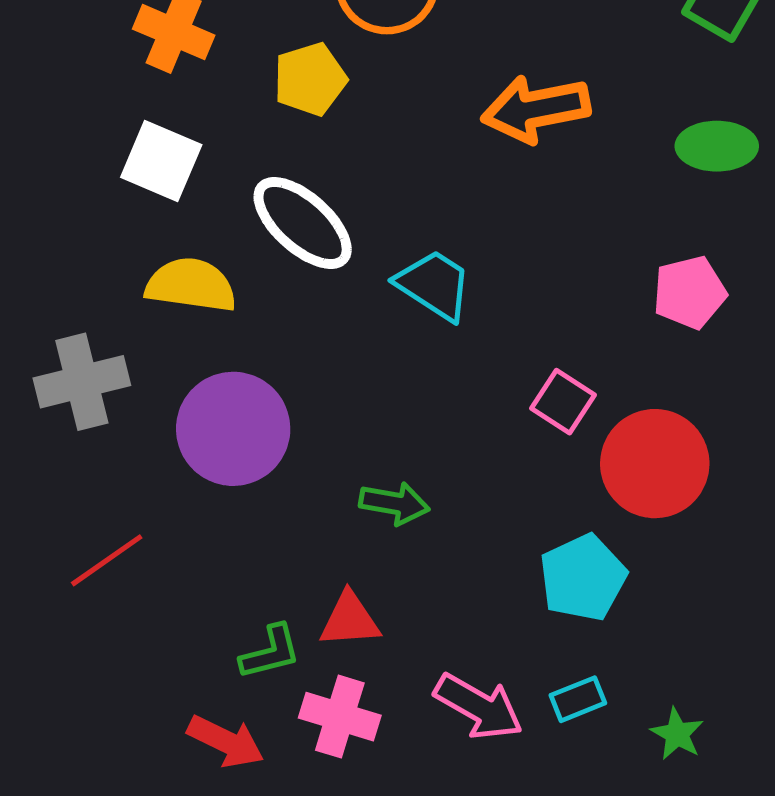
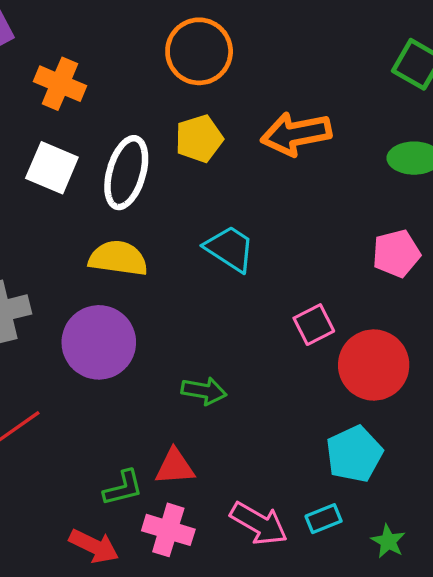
yellow pentagon: (310, 79) -> (199, 139), moved
white ellipse: (303, 223) -> (126, 173), moved, turned 64
yellow semicircle: (191, 285) -> (118, 258), moved
pink square: (563, 402) -> (314, 325), turned 30
cyan pentagon: (583, 578) -> (354, 454), moved

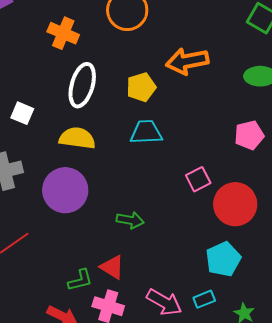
orange cross: (60, 84) -> (63, 33), moved
yellow pentagon: (199, 139) -> (141, 87), moved
white square: (52, 168) -> (22, 113), moved, size x0.7
cyan trapezoid: (230, 249) -> (146, 132), turned -36
red triangle: (175, 467) -> (112, 267), turned 36

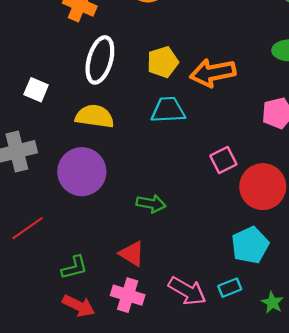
orange arrow: (187, 61) -> (213, 73), moved
green L-shape: (80, 280) -> (74, 267), moved

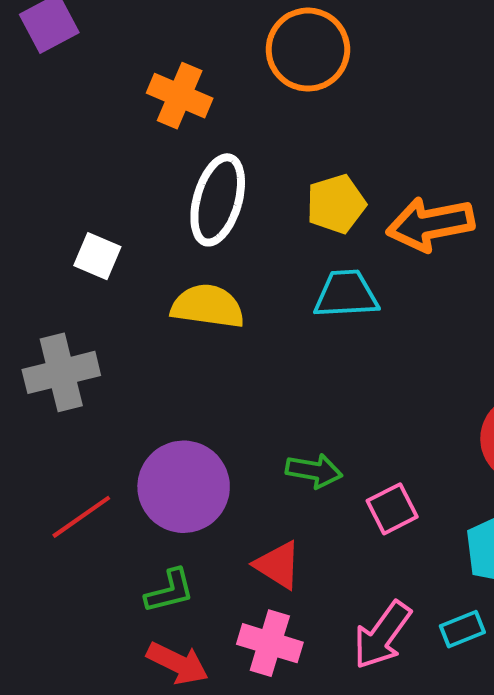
pink square: (223, 160) -> (392, 509), moved
purple circle: (82, 172) -> (184, 487), moved
pink arrow: (187, 291) -> (382, 635), turned 96

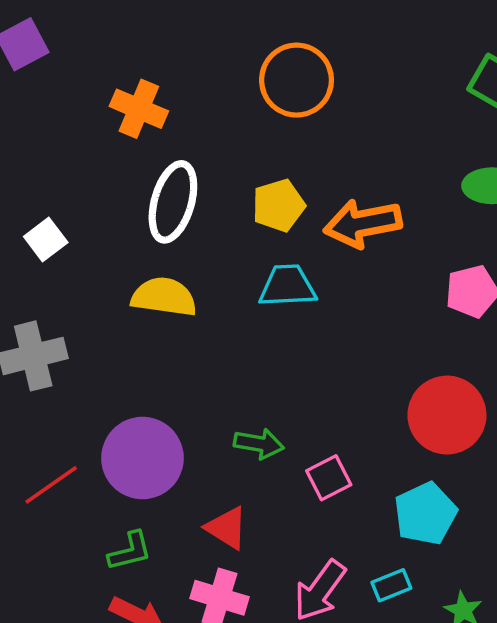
orange circle: (308, 50) -> (297, 80), moved
white square: (97, 256) -> (46, 239), moved, turned 30

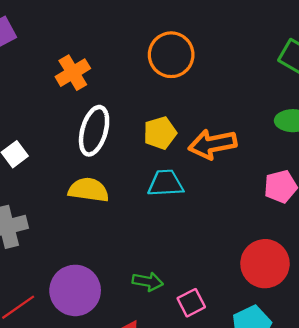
orange cross: (139, 109) -> (73, 73), turned 36

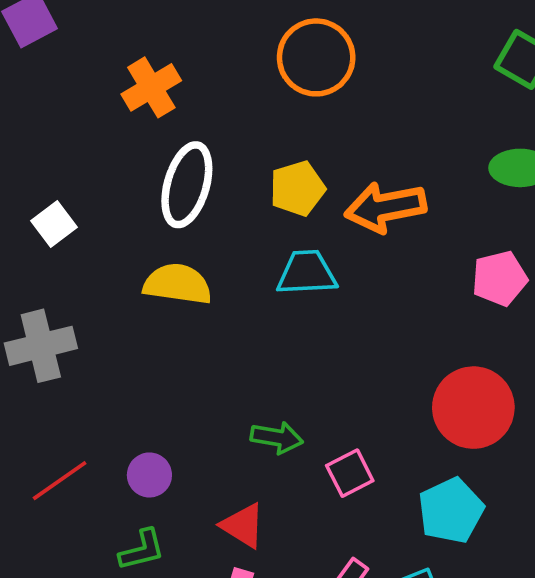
purple circle: (75, 290) -> (149, 475), moved, size x0.5

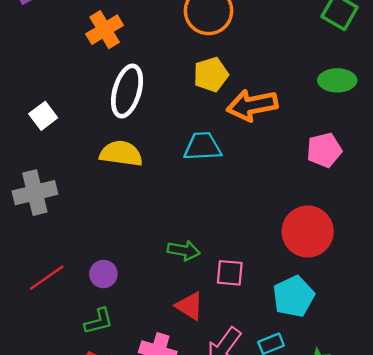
yellow pentagon: (297, 189) -> (211, 74), moved
pink square: (350, 473) -> (230, 273), turned 32
red triangle: (243, 526) -> (190, 306), moved

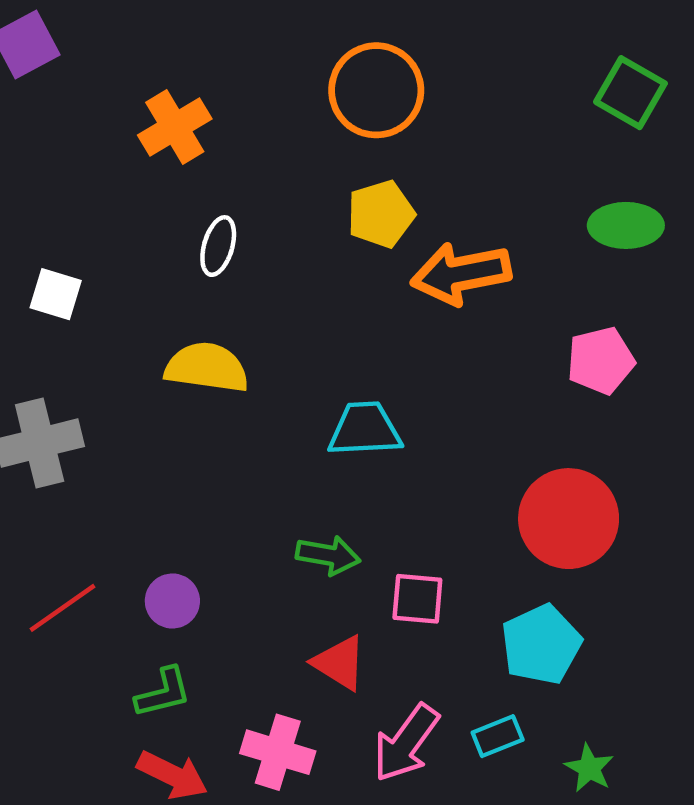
white ellipse: (127, 91) -> (218, 246), size x0.6
white square: (43, 116) -> (56, 294), turned -36
cyan trapezoid: (203, 147) -> (365, 429), moved

